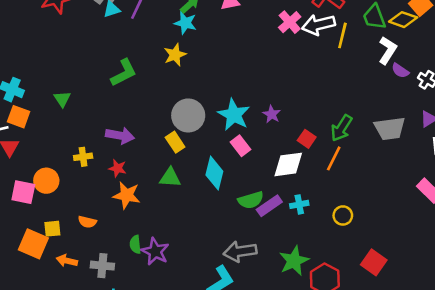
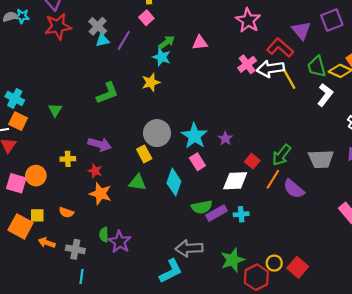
yellow line: (342, 35) -> (289, 79), turned -48
purple semicircle: (400, 71) -> (294, 189), moved, size x1.5
yellow circle: (343, 215) -> (274, 263), moved

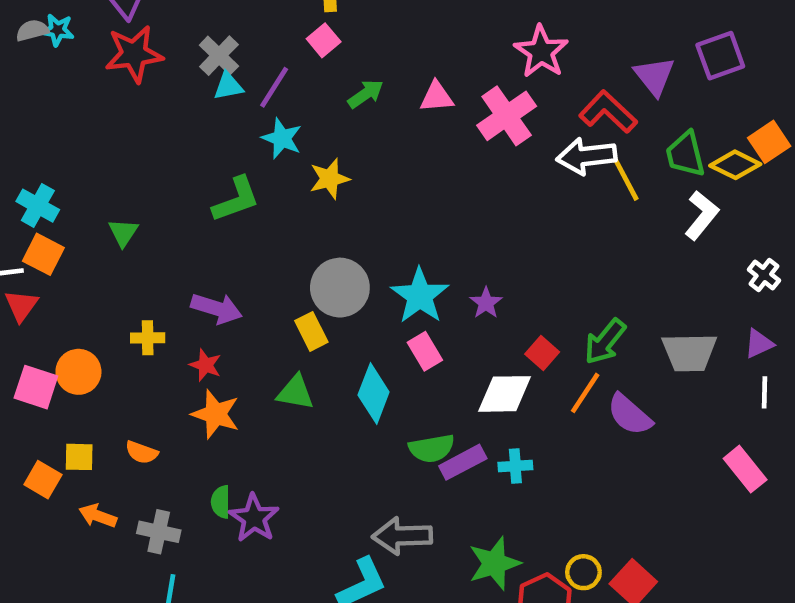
cyan star: (162, 57) -> (282, 138), moved
pink cross: (247, 64) -> (507, 116), moved, size x1.4
orange square: (21, 226) -> (43, 480), size x0.7

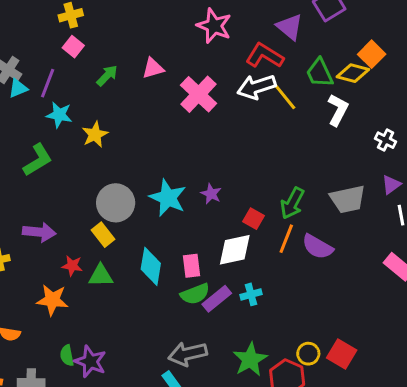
pink cross: (507, 116) -> (199, 94), moved
pink rectangle: (425, 351) -> (191, 266), moved, turned 35
red star: (205, 365) -> (72, 266), moved

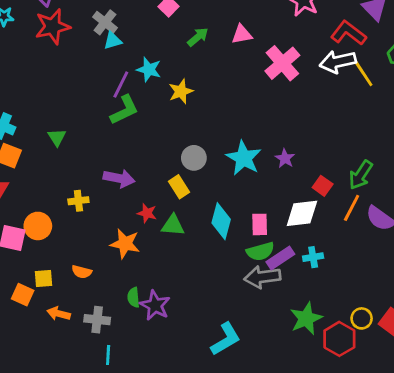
purple line: (48, 83) -> (121, 84), moved
gray circle: (116, 203) -> (194, 158), size x0.7
gray arrow: (188, 354) -> (262, 277), moved

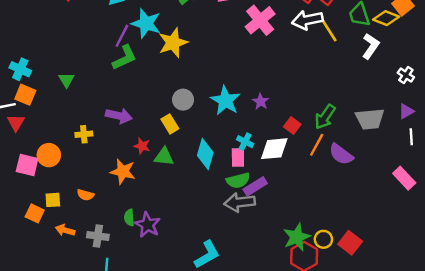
cyan star: (149, 70) -> (146, 23), size x1.4
yellow star: (181, 91) -> (173, 43), size x1.4
cyan cross: (313, 257) -> (245, 142), moved, turned 35
green star: (306, 318) -> (297, 237), moved

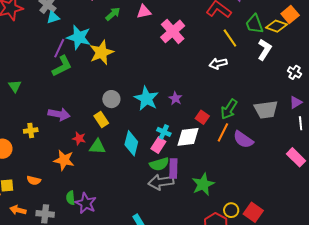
white arrow: (307, 20) -> (218, 64), moved, size x0.7
pink rectangle: (238, 157) -> (158, 145), turned 35
purple rectangle: (255, 186) -> (173, 169), turned -54
green star: (297, 237) -> (203, 184), moved

